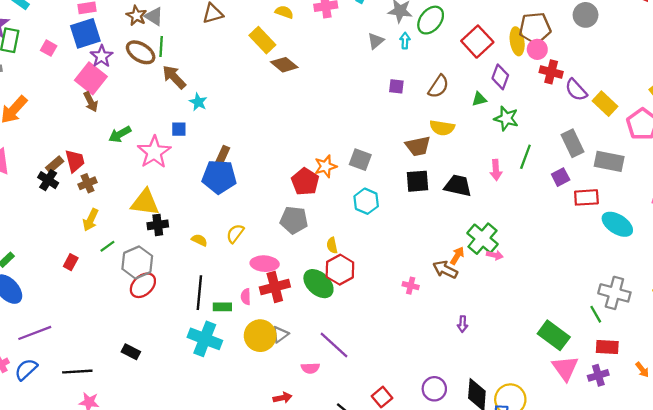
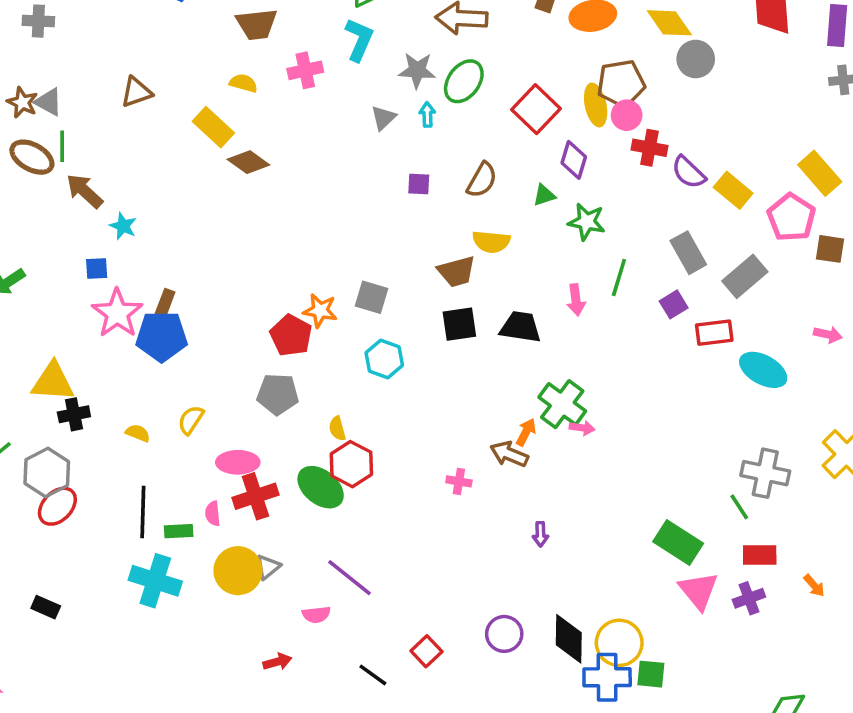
pink star: (154, 152) -> (117, 313), moved
gray rectangle: (609, 161) -> (745, 276), turned -48
orange star: (326, 166) -> (320, 311), turned 30

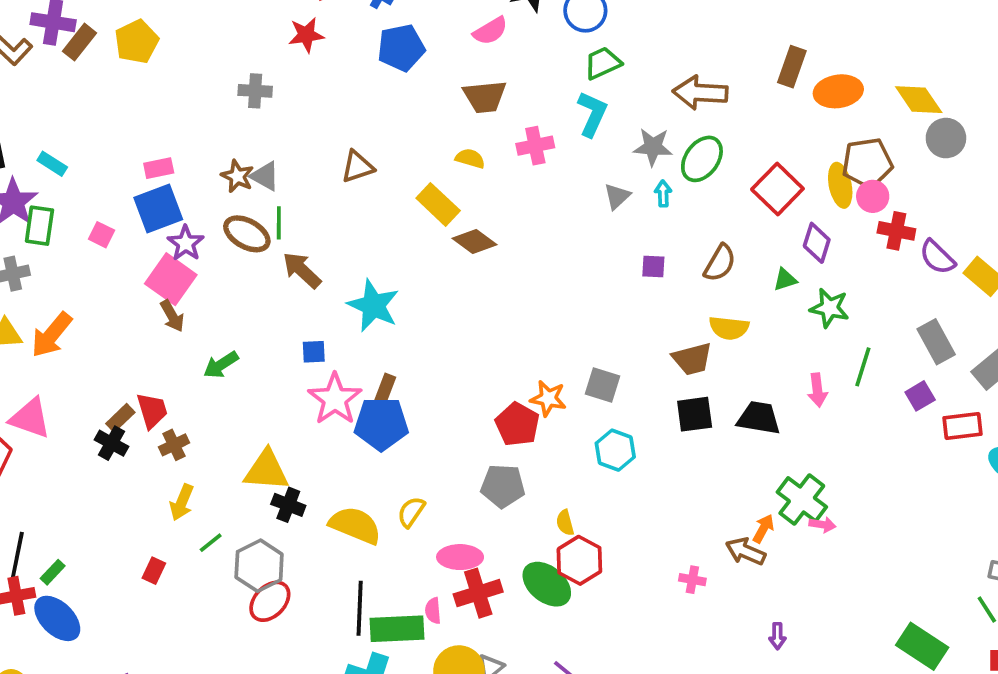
cyan star: (123, 226) -> (373, 306), moved, size x1.8
black cross: (74, 414) -> (288, 505), turned 32
yellow semicircle: (138, 433) -> (355, 525), size x2.0
green rectangle: (179, 531) -> (397, 629), size x1.8

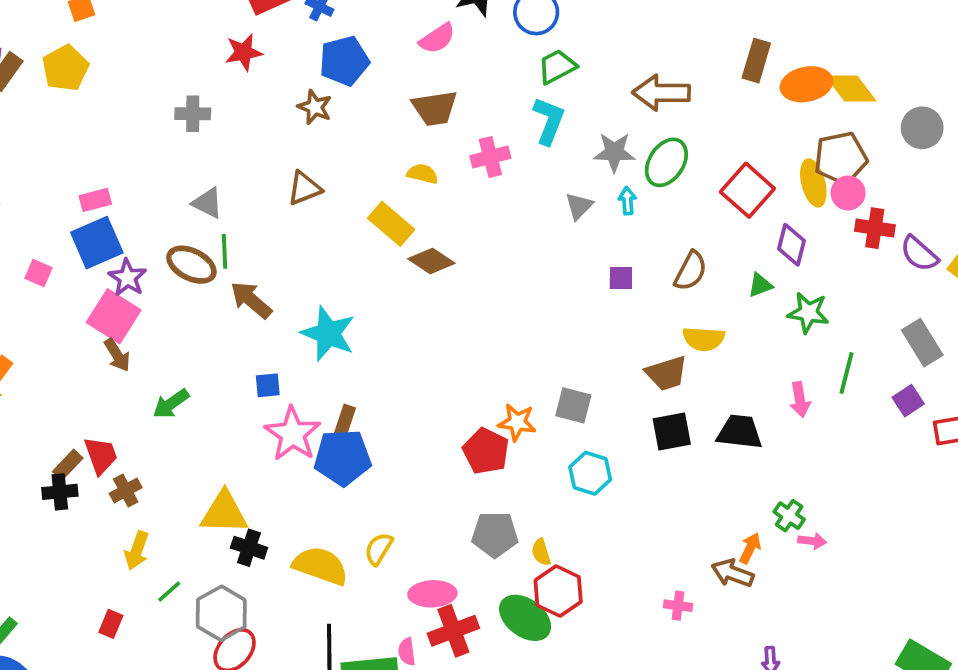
yellow diamond: (919, 100) -> (851, 89), moved
brown star: (237, 176) -> (315, 107), moved
black cross: (112, 443) -> (60, 492), turned -32
gray pentagon: (503, 486) -> (495, 534), moved
green cross: (802, 500) -> (789, 516), size x0.6

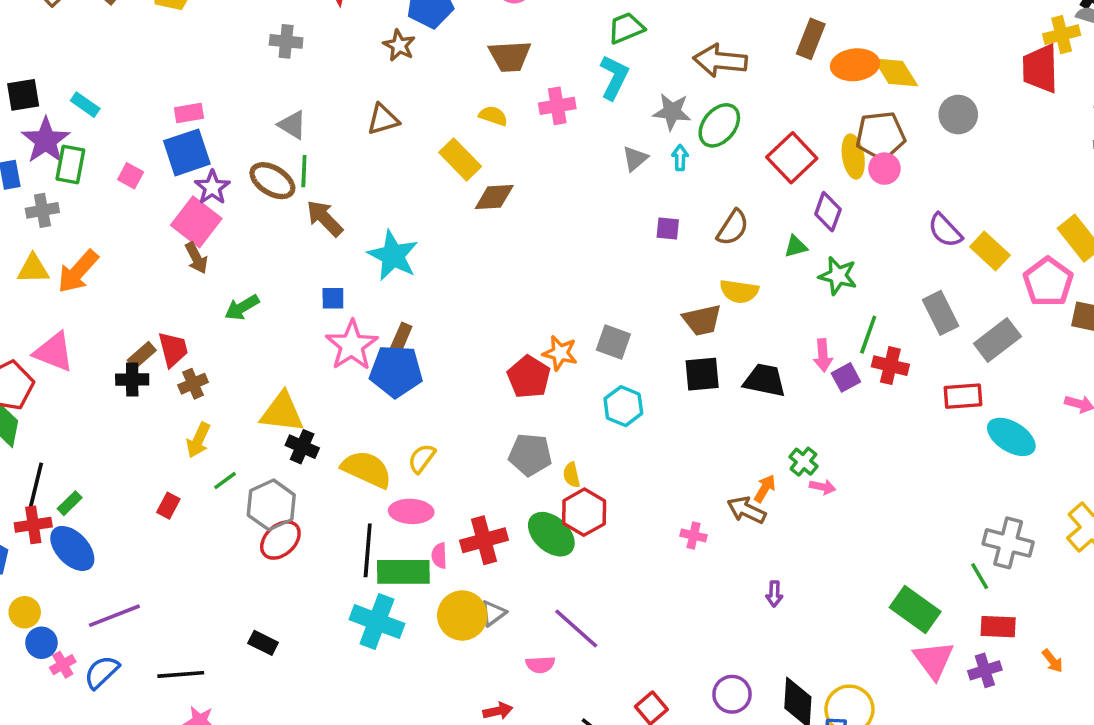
red cross: (875, 228) -> (890, 366), moved
brown diamond: (431, 261) -> (494, 197), turned -42
purple square: (908, 401) -> (846, 377), moved
pink ellipse: (432, 594) -> (411, 511), moved

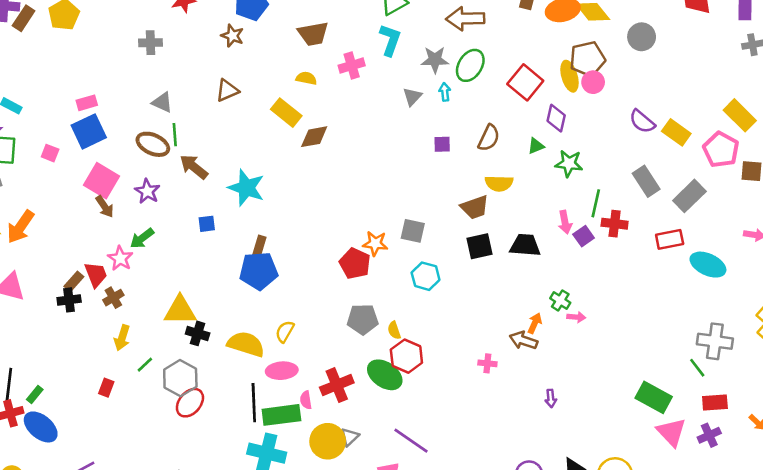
purple star: (212, 187) -> (147, 191), moved
pink star: (352, 345) -> (120, 258), moved, size x0.7

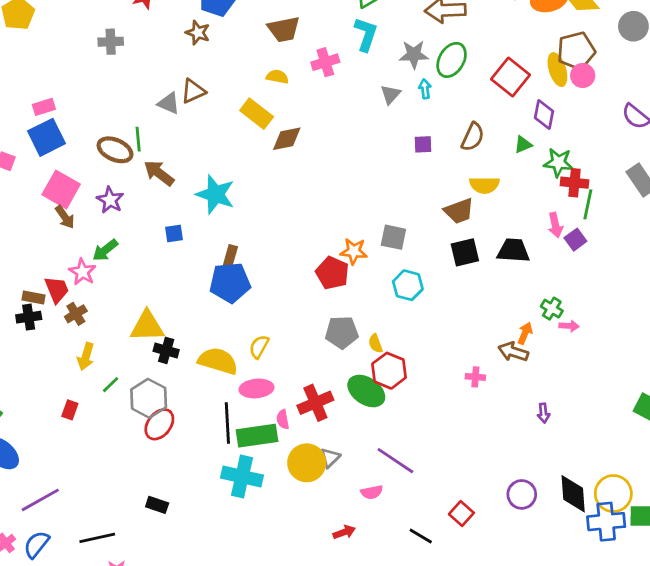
gray triangle: (162, 102) -> (169, 103), moved
red cross: (615, 224) -> (574, 183), moved
brown rectangle: (74, 282) -> (33, 297), turned 60

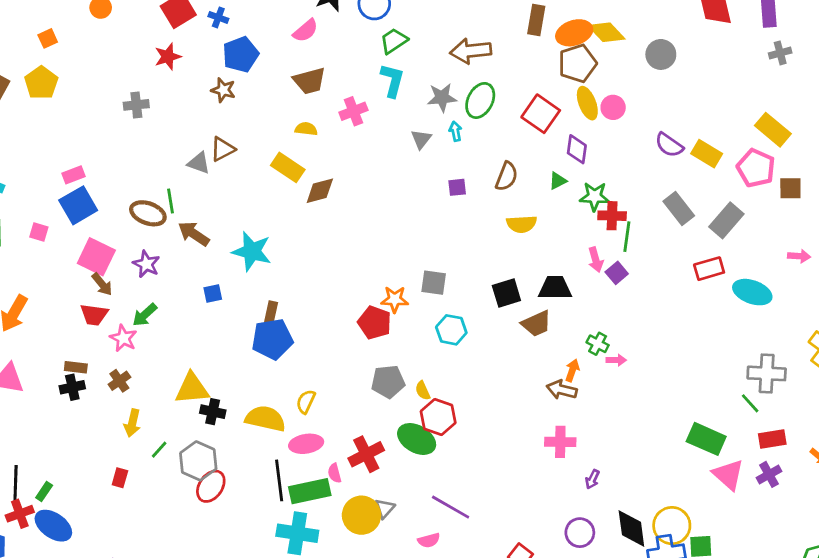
brown pentagon: (576, 51) -> (577, 63), moved
brown trapezoid: (459, 211) -> (536, 324), moved
red trapezoid: (57, 290) -> (94, 315), moved, turned 124
pink cross: (475, 377) -> (560, 442), moved, size x1.5
purple arrow: (543, 413) -> (592, 479), moved, turned 36

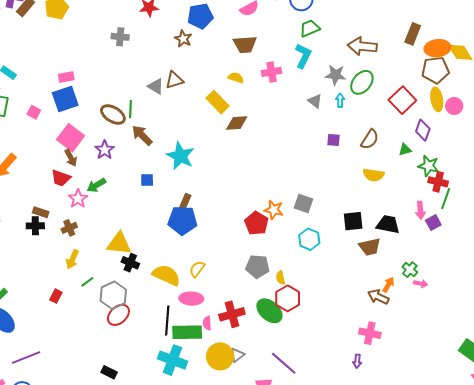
gray triangle: (421, 139) -> (315, 101), turned -42
purple arrow: (592, 479) -> (357, 361), moved, turned -32

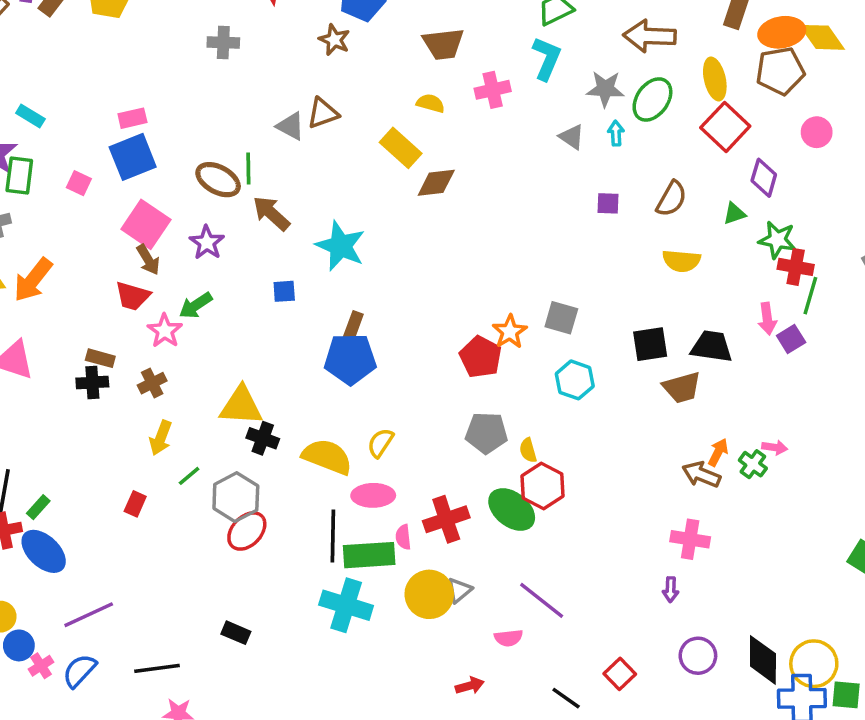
yellow ellipse: (437, 99) -> (715, 79), moved
orange star: (274, 210) -> (510, 332), turned 30
green cross: (410, 270) -> (753, 464), moved

